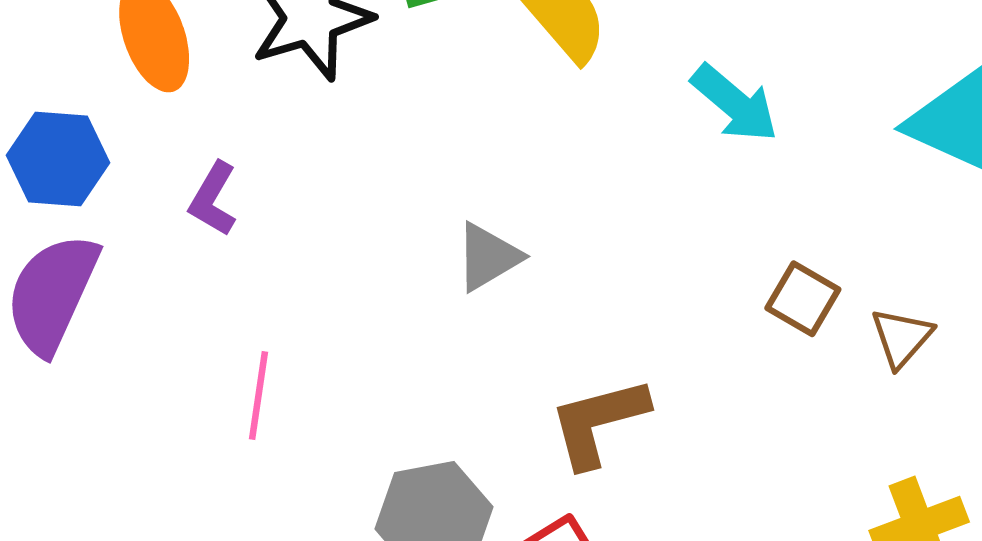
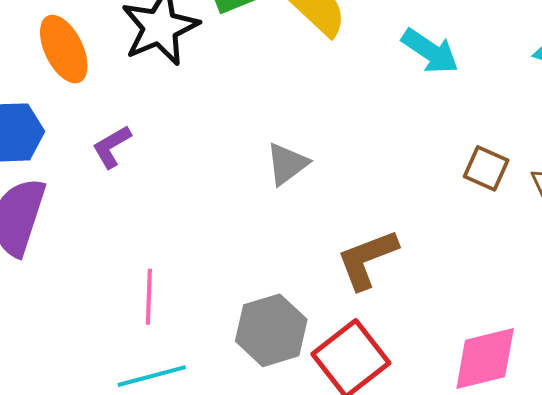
purple L-shape: (213, 199) -> (112, 147), turned 36
pink line: (258, 395) -> (149, 297), moved

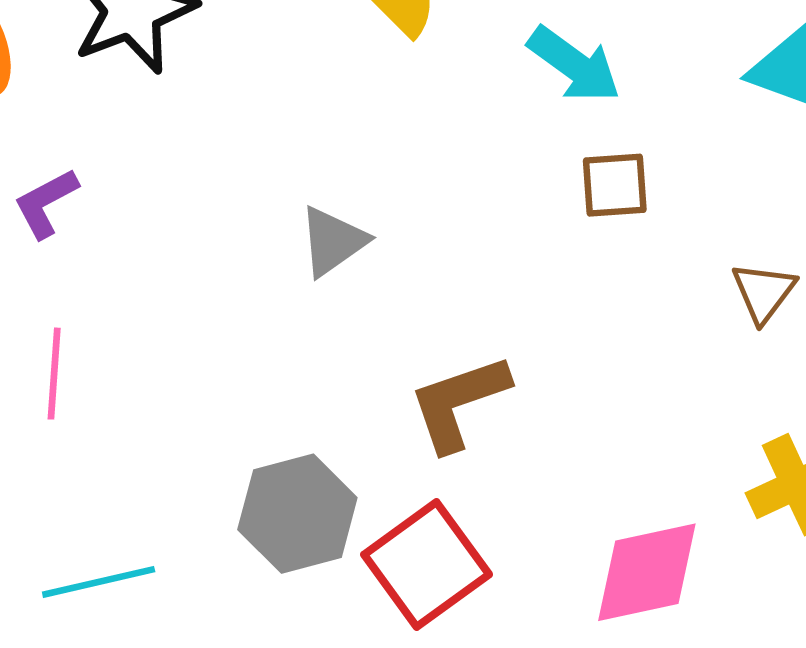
brown square: (486, 168) -> (615, 185), moved, turned -30
pink line: (149, 297) -> (54, 374), moved

